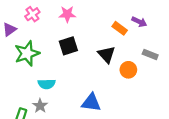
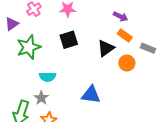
purple arrow: (139, 22) -> (121, 16), moved
orange rectangle: (120, 28) -> (125, 36), moved
black triangle: (107, 55) -> (106, 48), turned 36

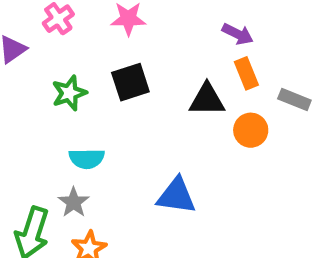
orange rectangle: (125, 36) -> (246, 73), turned 32
green star: (29, 47) -> (69, 93), moved, size x0.7
black triangle: (106, 48) -> (207, 100), turned 36

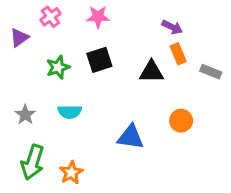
orange circle: (251, 130) -> (181, 121), moved
gray star: (74, 202) -> (25, 115), moved

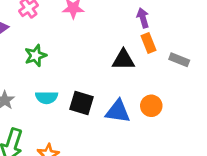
purple arrow: (172, 27) -> (143, 18), turned -132
black square: (99, 60) -> (82, 103), moved, turned 35
blue triangle: (131, 137) -> (118, 111), moved

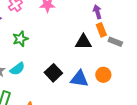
gray rectangle: (179, 60) -> (115, 42), moved
cyan semicircle: (47, 97) -> (17, 69), moved, turned -35
black square: (82, 103) -> (53, 73), turned 30

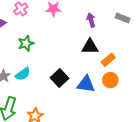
purple arrow: (97, 12) -> (91, 20), moved
orange rectangle: (101, 30) -> (108, 60), moved, turned 72
gray rectangle: (115, 42) -> (123, 18), moved

